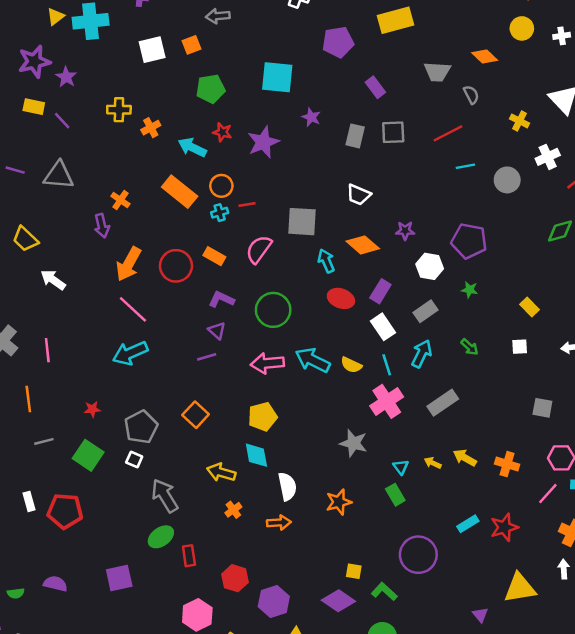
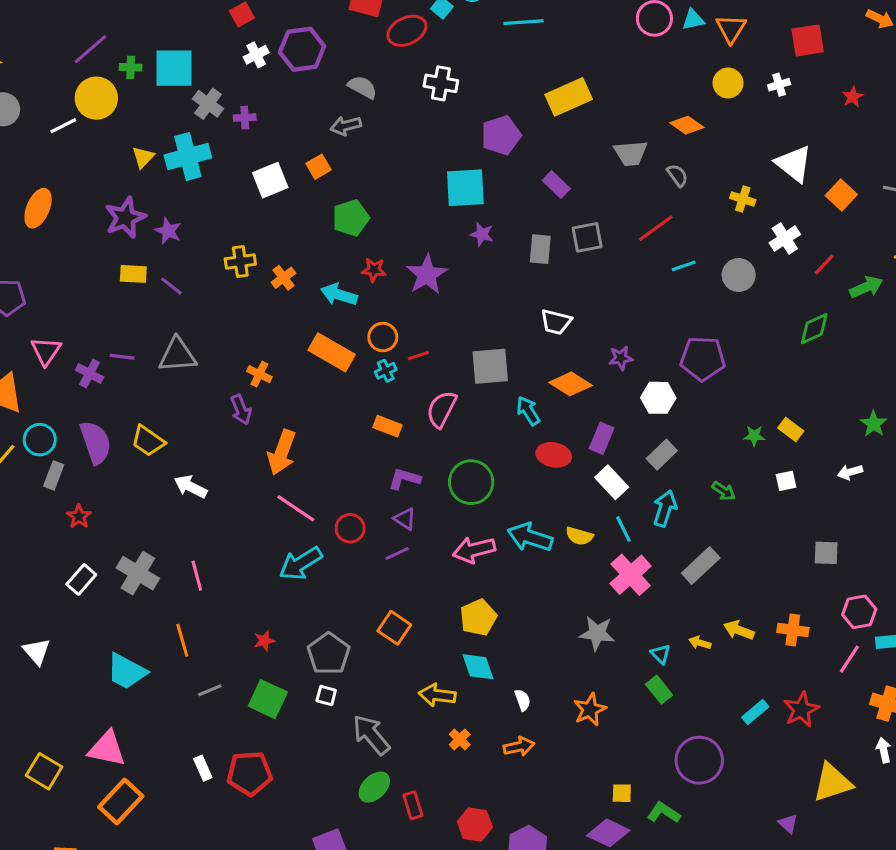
cyan square: (277, 77) -> (465, 188), moved
red circle: (176, 266) -> (350, 528), moved, size x0.7
green star: (470, 290) -> (754, 436), moved
white semicircle: (287, 486) -> (523, 700), size x0.6

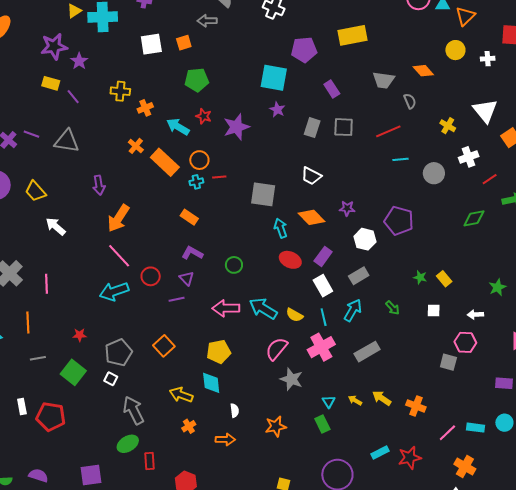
orange cross: (259, 374) -> (136, 146), moved
pink semicircle: (442, 409) -> (277, 349), moved
green circle: (471, 482) -> (234, 265), size x0.6
pink hexagon: (859, 612) -> (465, 342), moved

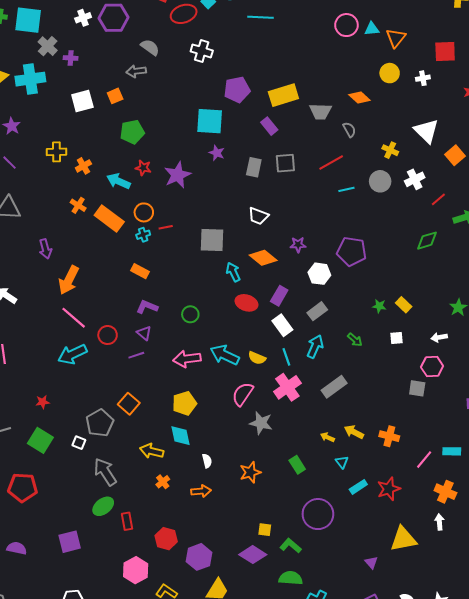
yellow rectangle: (353, 35) -> (283, 95), moved
gray circle: (434, 173) -> (380, 181), moved
gray pentagon: (118, 353) -> (100, 423), moved
cyan triangle: (329, 402) -> (342, 462), moved

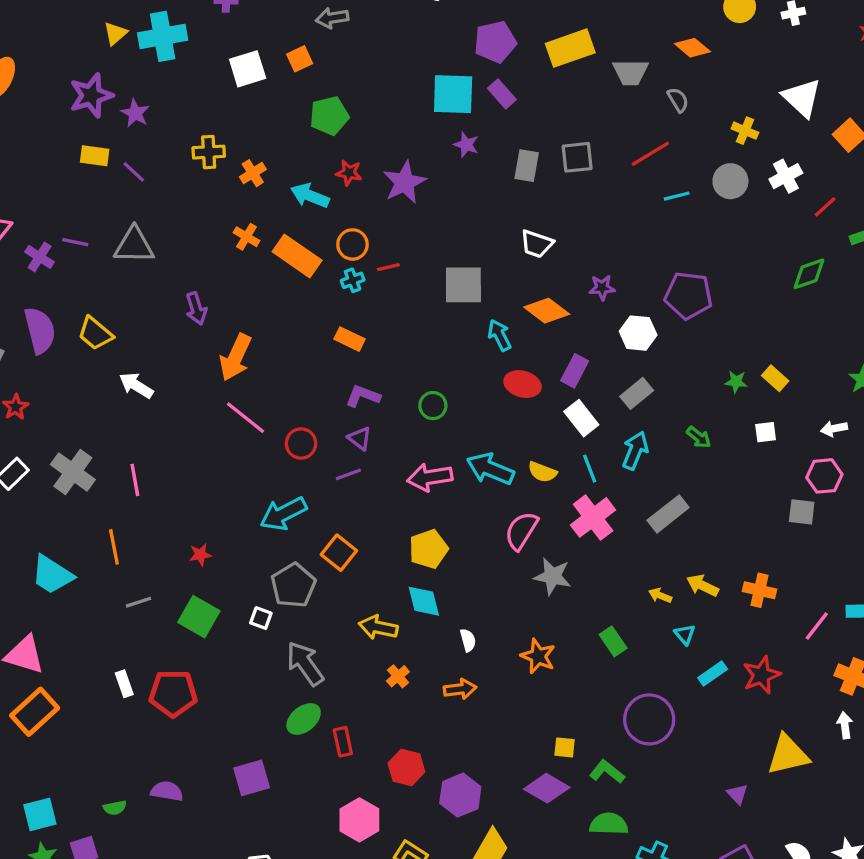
purple rectangle: (269, 126) -> (502, 94), moved
cyan arrow: (72, 354) -> (283, 514), moved
orange star: (250, 472) -> (538, 656), turned -30

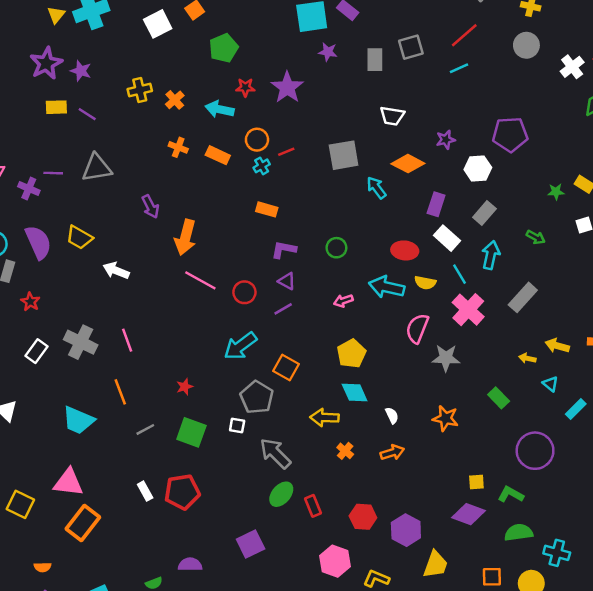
white cross: (786, 176) -> (572, 67), moved
cyan line: (677, 196) -> (459, 68), moved
orange rectangle: (297, 256) -> (218, 155), size x0.7
red ellipse: (522, 384) -> (405, 250), moved
pink arrow: (430, 477) -> (343, 301), size x0.6

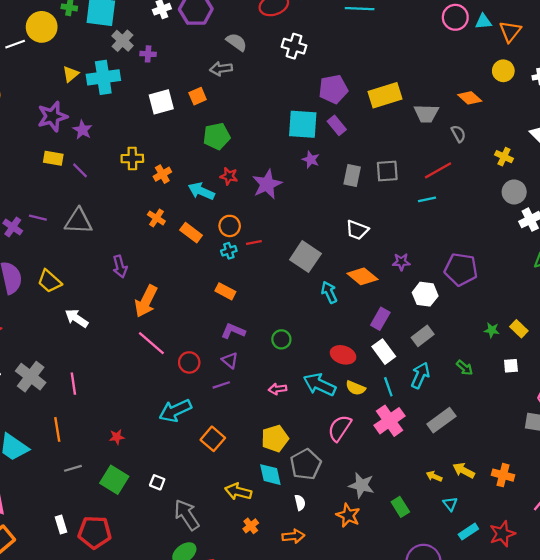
gray circle: (526, 45) -> (514, 192), moved
gray square: (344, 155) -> (305, 257), turned 32
gray star: (446, 358) -> (362, 485), moved
gray pentagon: (257, 397) -> (306, 464), moved

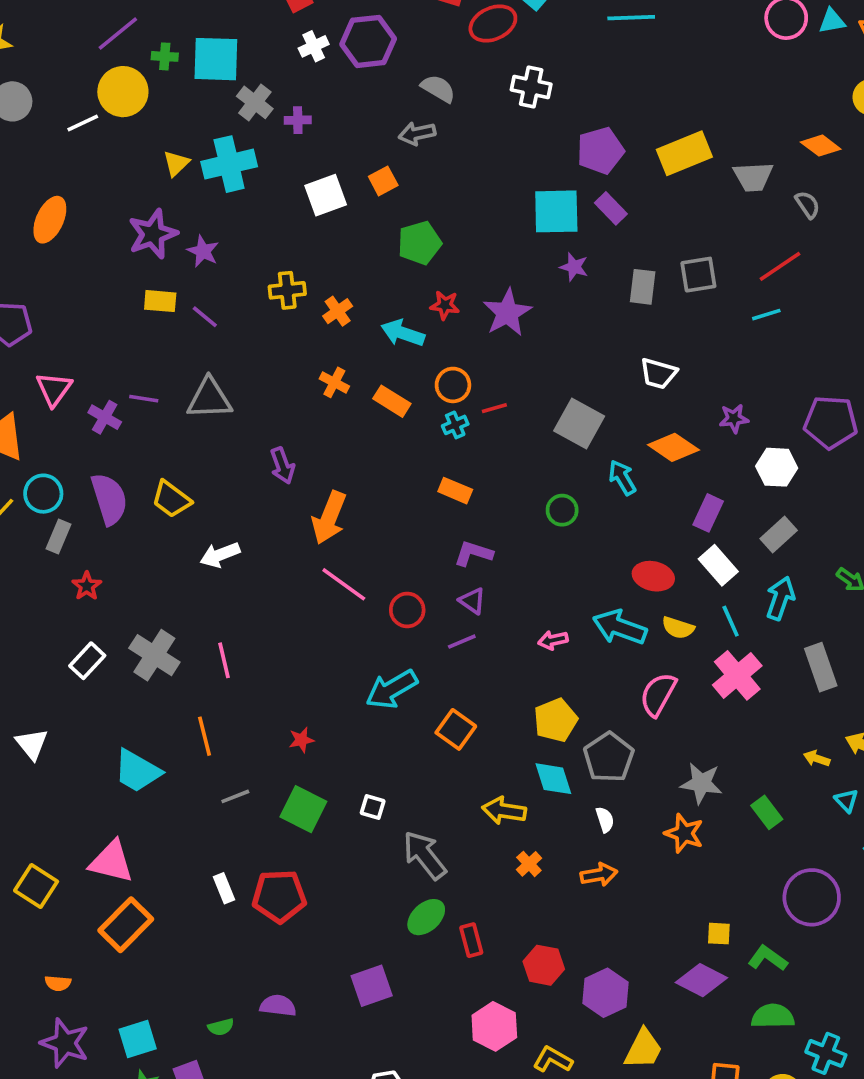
white arrow: (77, 318) -> (220, 555), turned -50
green circle: (281, 339) -> (562, 510), moved
gray rectangle: (441, 420) -> (821, 667), turned -68

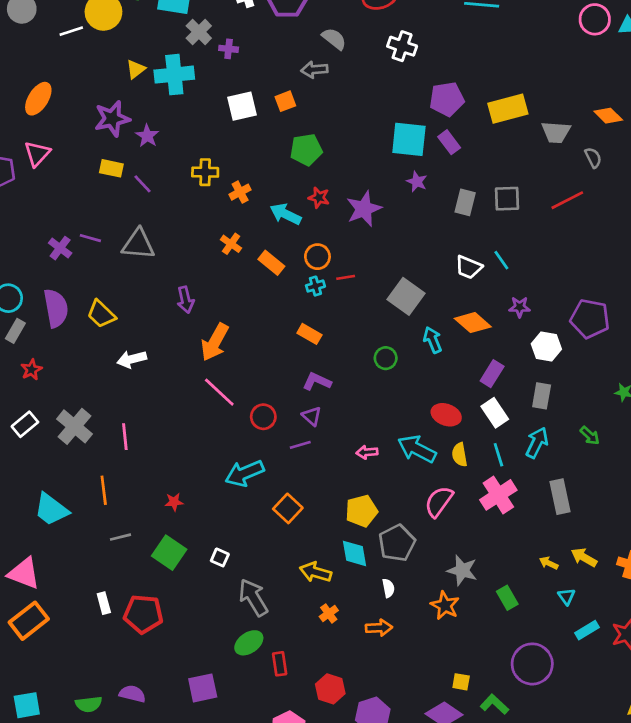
cyan line: (766, 315) -> (501, 260), moved, turned 65
pink triangle: (54, 389) -> (37, 154), moved
gray rectangle: (779, 535) -> (542, 396), turned -45
yellow semicircle: (678, 628) -> (460, 455), turned 55
green semicircle: (221, 1027) -> (89, 704), size x1.4

